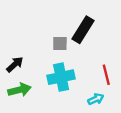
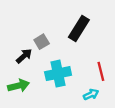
gray square: (60, 44) -> (42, 42), moved, turned -32
black arrow: (15, 64) -> (24, 56), moved

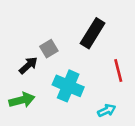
red line: (101, 71) -> (118, 70), moved
cyan cross: (58, 74) -> (68, 86), turned 35

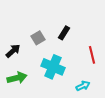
black rectangle: (93, 33) -> (64, 33), moved, size x0.6
black arrow: (28, 65) -> (13, 51), moved

